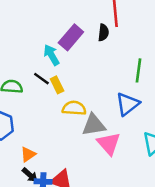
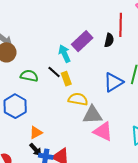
blue triangle: (128, 104) -> (113, 82), moved
pink triangle: (109, 144) -> (103, 131), turned -30

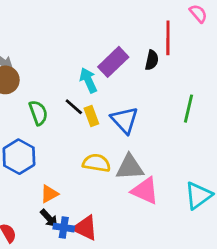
green semicircle: (29, 76) -> (38, 113), turned 60
blue triangle: (113, 82) -> (125, 120), moved, turned -40
yellow semicircle: (78, 99) -> (97, 163), moved

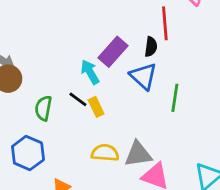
green line: (188, 109) -> (175, 98), moved
green semicircle: (38, 113) -> (43, 108), turned -145
blue triangle: (125, 120) -> (143, 76), moved

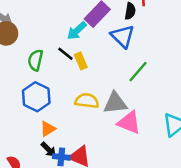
cyan arrow: (90, 72) -> (77, 31), turned -105
green line: (175, 98) -> (138, 72), moved, turned 30
blue hexagon: (28, 153) -> (36, 97), moved

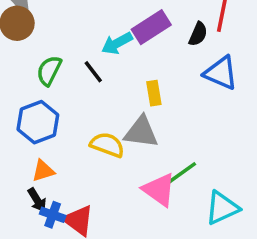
blue triangle: (123, 36) -> (221, 73), moved, turned -35
yellow rectangle: (81, 61) -> (154, 93), moved
green line: (138, 72) -> (181, 173), moved
gray triangle: (115, 103) -> (141, 132), moved

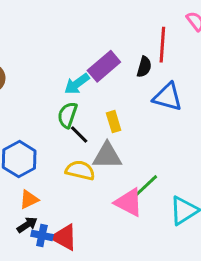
green semicircle: (49, 71) -> (67, 115), moved
black line: (93, 72) -> (79, 135), moved
black arrow: (37, 200) -> (27, 225), turned -84

